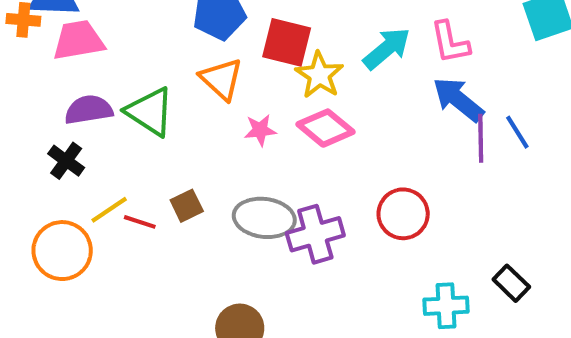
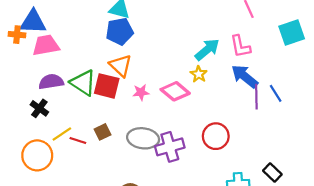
red square: (287, 42) -> (107, 86), moved
yellow star: (319, 75) -> (199, 74), moved, size x0.7

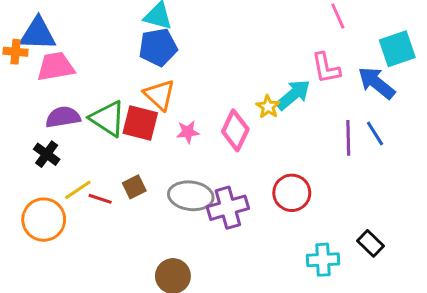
cyan arrow: (207, 50) -> (293, 95), moved
blue arrow: (245, 76) -> (376, 83), moved
pink diamond: (175, 91) -> (235, 130), turned 76

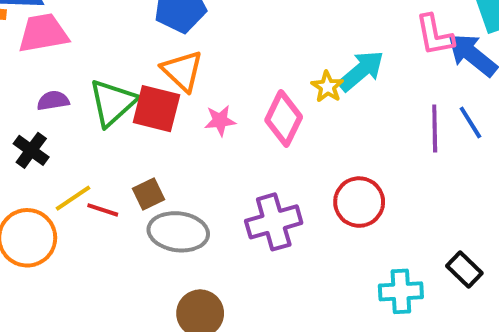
pink L-shape: (326, 68) -> (435, 35), moved
purple semicircle: (63, 117) -> (53, 101), size x0.7
green triangle: (108, 119) -> (113, 103), turned 45
gray ellipse: (191, 196) -> (178, 232), moved

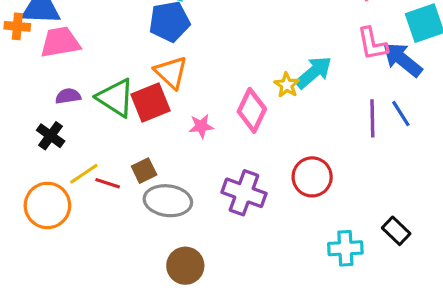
green triangle: (113, 103) -> (116, 98), turned -45
red square: (156, 109) -> (150, 102), turned -36
pink star: (220, 121) -> (201, 126), moved
purple cross: (274, 222) -> (244, 193), turned 36

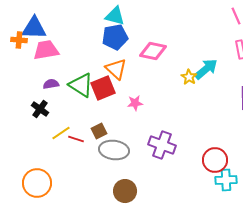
pink diamond: (252, 110) -> (153, 51), moved, turned 76
red circle: (312, 177) -> (215, 160), moved
orange circle: (47, 205) -> (37, 183), moved

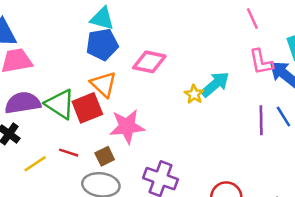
purple semicircle: (51, 84) -> (23, 103), size x1.8
pink star: (135, 103) -> (127, 126), size x1.8
brown square: (99, 131) -> (105, 156), moved
red line: (76, 139) -> (69, 153), moved

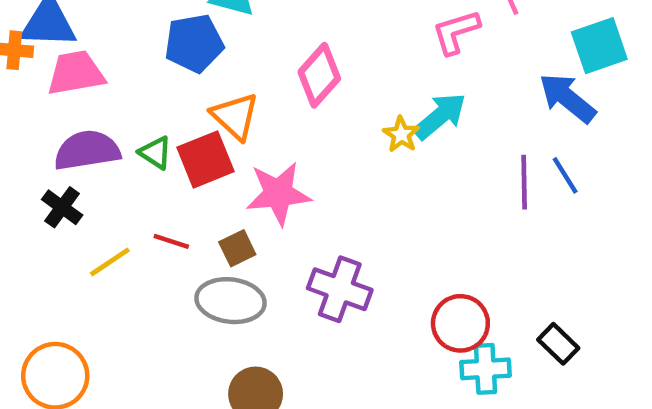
blue pentagon: (102, 45) -> (194, 43), moved
pink diamond: (149, 62) -> (319, 75), turned -60
pink L-shape: (261, 62) -> (456, 32), moved, turned 84
green triangle: (60, 104) -> (155, 153), size x0.6

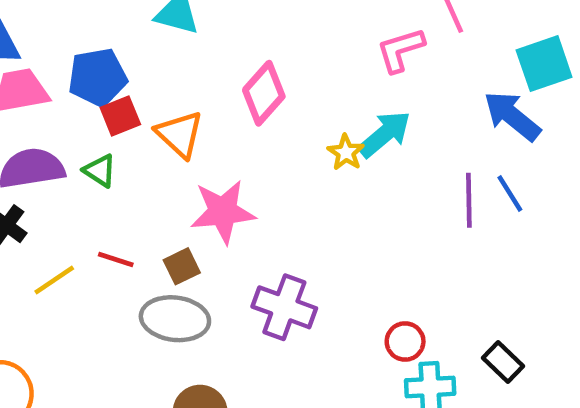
blue pentagon: (194, 43) -> (98, 77), moved
red square: (205, 159) -> (120, 116), moved, size x0.7
red circle: (460, 323) -> (405, 342), size x0.7

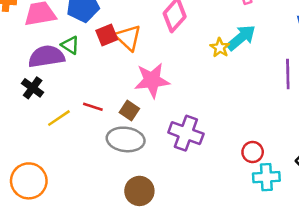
red square: (120, 116) -> (107, 35), moved
green triangle: (100, 171) -> (70, 45), moved
brown square: (182, 266) -> (129, 111), turned -30

